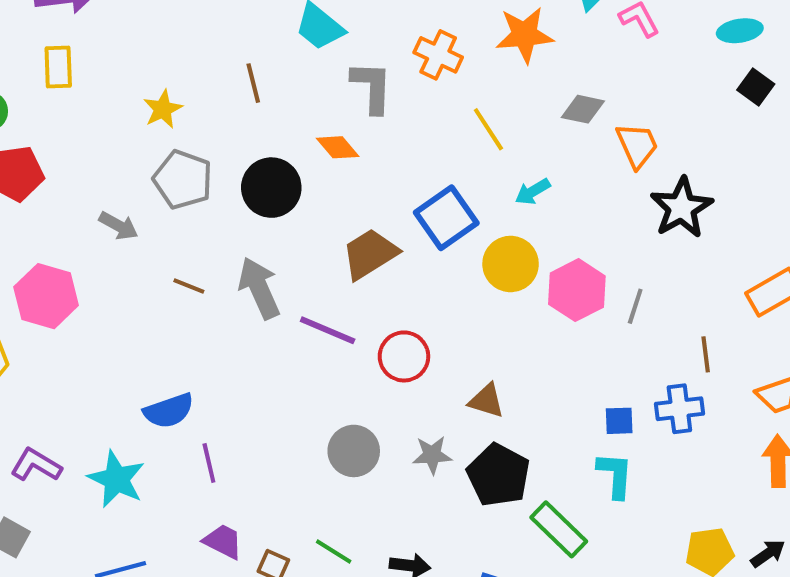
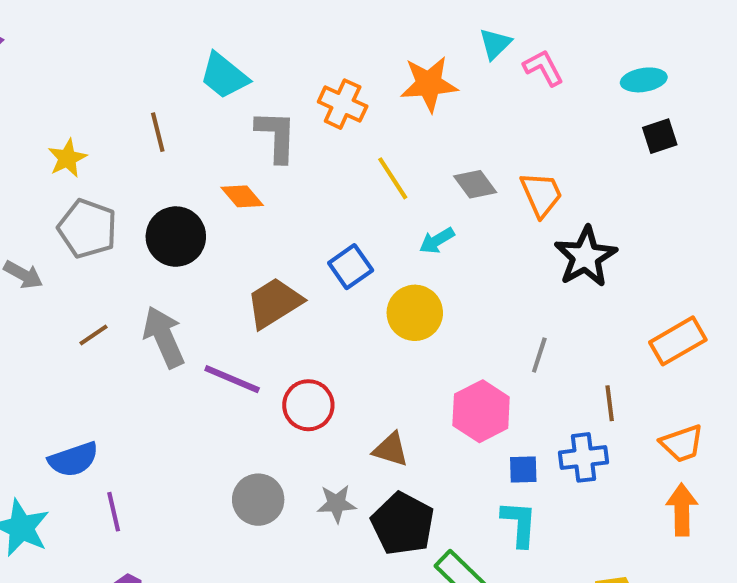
black square: (756, 87) -> (660, 136), turned 36
gray diamond: (583, 109) -> (475, 184), moved, turned 42
blue square: (446, 218) -> (351, 267), size x0.7
brown line: (189, 286) -> (94, 335), turned -56
pink hexagon: (577, 290) -> (481, 411), moved

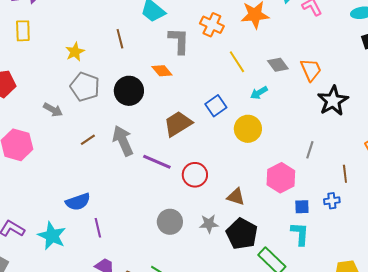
blue cross: (583, 457) -> (332, 201), size x0.7

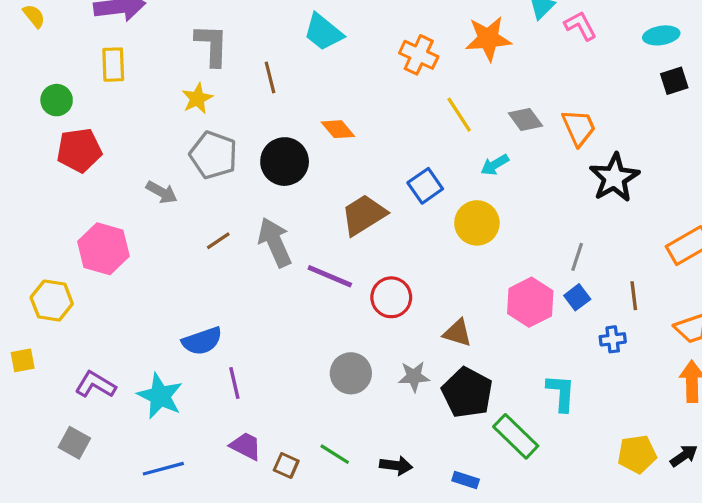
gray L-shape: (179, 41) -> (212, 45), moved
blue square: (302, 207) -> (577, 297), moved, turned -35

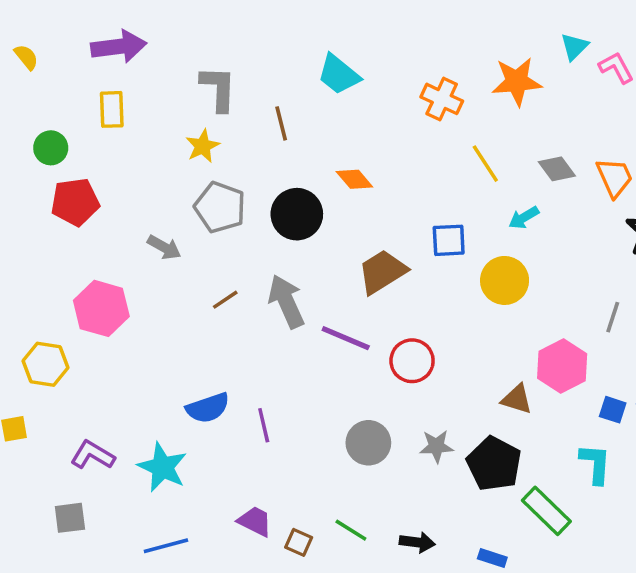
blue square: (425, 186) -> (449, 240), turned 32
blue square: (577, 297) -> (613, 410), moved, turned -35
brown triangle: (458, 333) -> (517, 399), moved
purple line: (234, 383) -> (264, 425), moved
gray square: (74, 443) -> (70, 518), turned -36

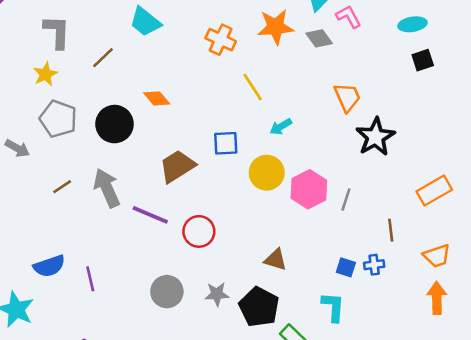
brown line: (281, 123) -> (103, 58), turned 60
gray diamond: (557, 169) -> (319, 38), moved
pink hexagon: (562, 366) -> (309, 189), moved

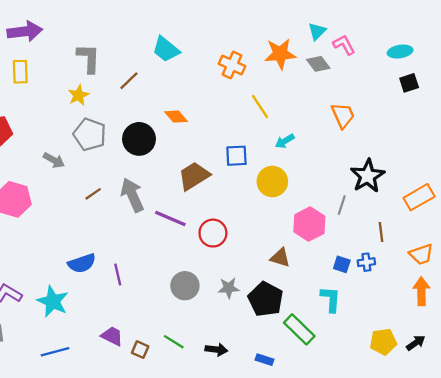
black star: (375, 137) -> (368, 176), moved
pink hexagon: (309, 189) -> (309, 224), moved

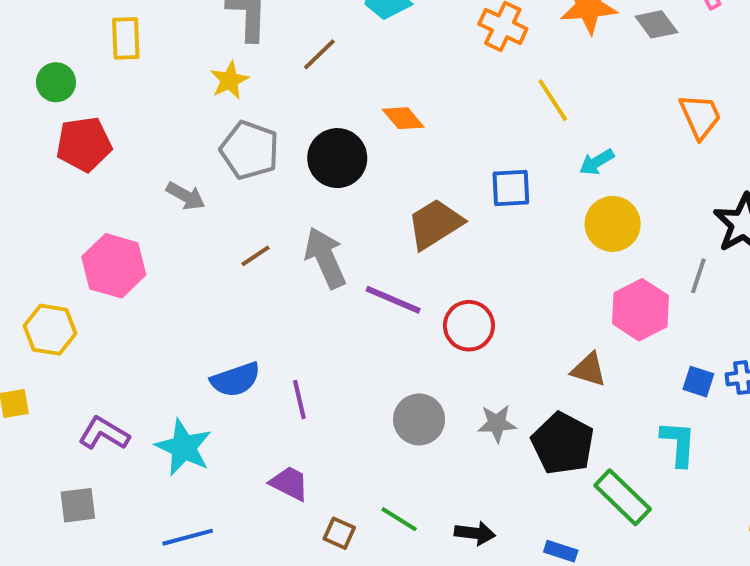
yellow circle: (272, 182) -> (613, 224), moved
purple trapezoid: (112, 336) -> (289, 483), moved

